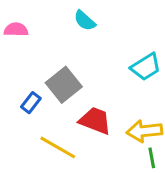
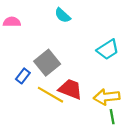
yellow line: (58, 147) -> (50, 95), moved

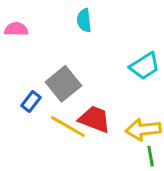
cyan semicircle: (63, 15) -> (84, 20), turned 42

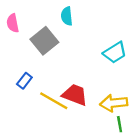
pink semicircle: (16, 29) -> (13, 23), turned -102
gray square: (63, 84) -> (44, 41), moved

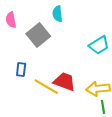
blue rectangle: (24, 81) -> (21, 69), turned -32

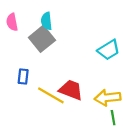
cyan semicircle: (57, 14) -> (46, 21), moved

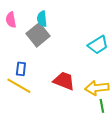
yellow line: (51, 95) -> (19, 86), moved

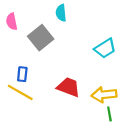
cyan semicircle: (42, 19) -> (61, 13), moved

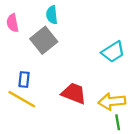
cyan semicircle: (61, 13) -> (52, 15), moved

